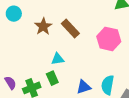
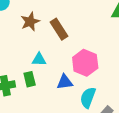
pink hexagon: (109, 39) -> (85, 63), moved
blue triangle: (84, 87) -> (65, 82), moved

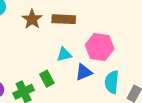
brown rectangle: (59, 29) -> (64, 19), turned -40
cyan triangle: (39, 59) -> (64, 54), moved

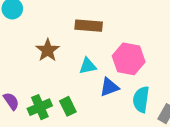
brown star: (32, 19) -> (48, 50), moved
green rectangle: (47, 79) -> (68, 106), moved

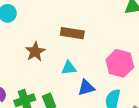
pink hexagon: (129, 59) -> (120, 63), moved

